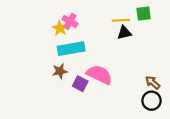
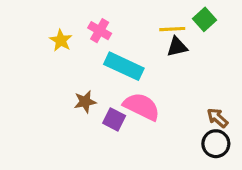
green square: (144, 13) -> (205, 19), turned -35
yellow star: (60, 28) -> (61, 40), moved
cyan rectangle: (71, 49) -> (124, 66), moved, turned 35

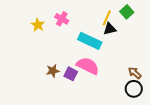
yellow line: (172, 29) -> (107, 18), turned -63
cyan rectangle: (124, 66) -> (90, 41), moved
brown star: (85, 102) -> (53, 71), moved

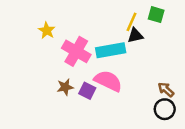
green square: (127, 12) -> (156, 15), turned -32
pink cross: (62, 19) -> (76, 51), moved, size x1.6
cyan rectangle: (90, 41) -> (111, 50), turned -35

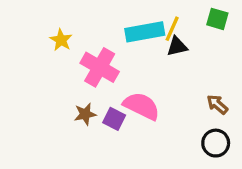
green square: (156, 15) -> (217, 19), moved
cyan rectangle: (111, 50) -> (145, 32), moved
brown arrow: (166, 90) -> (217, 104), moved

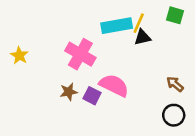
yellow star: (61, 40) -> (19, 55), moved

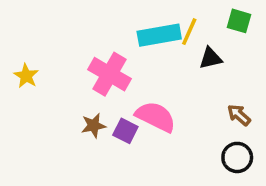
black triangle: (143, 37) -> (211, 58), moved

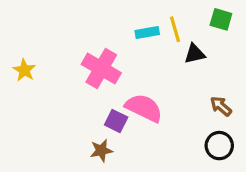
yellow line: (189, 32) -> (175, 29), turned -40
cyan rectangle: (159, 35) -> (147, 33), size x0.6
brown star: (94, 126) -> (101, 150), moved

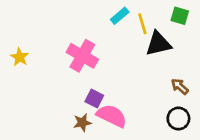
cyan rectangle: (147, 33) -> (120, 16), moved, turned -30
black triangle: (195, 54) -> (158, 44), size x1.5
pink semicircle: (144, 108) -> (112, 116), moved

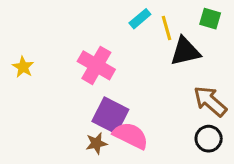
brown arrow: (180, 86) -> (210, 101), size x1.6
purple square: (94, 99) -> (110, 115), size x1.6

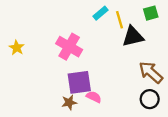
green square: (210, 19) -> (151, 13), turned -32
purple square: (110, 115) -> (79, 82), turned -35
pink semicircle: (131, 136) -> (94, 97), size x0.6

